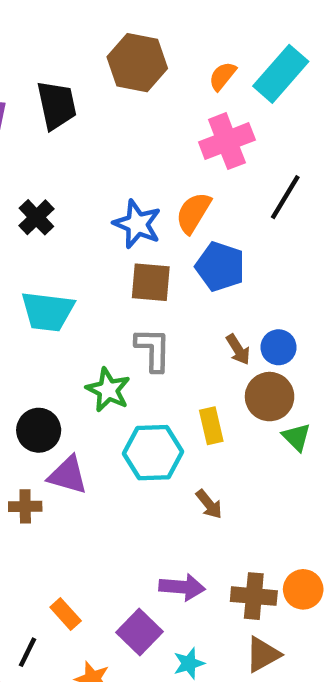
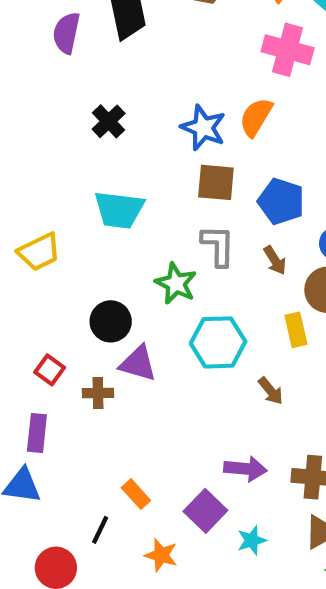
pink cross: (227, 141) -> (288, 50), turned 36
blue pentagon: (220, 267) -> (281, 201), moved
brown arrow: (238, 350) -> (275, 260), moved
yellow rectangle: (211, 426) -> (296, 330), moved

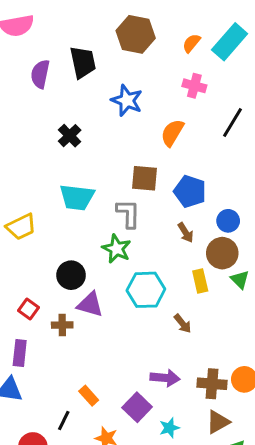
pink cross: (288, 50) -> (194, 86), size x0.7
blue star: (203, 128) -> (127, 100), moved
gray L-shape: (218, 246) -> (128, 213), moved

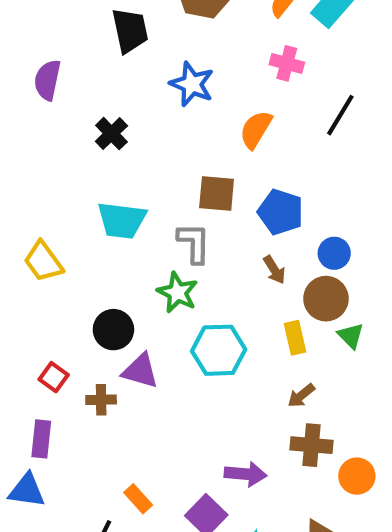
purple semicircle: (40, 74) -> (47, 80), moved
yellow trapezoid: (21, 227) -> (43, 262), turned 80
brown arrow: (183, 324) -> (301, 396), moved, turned 90
brown cross: (212, 384) -> (312, 445), moved

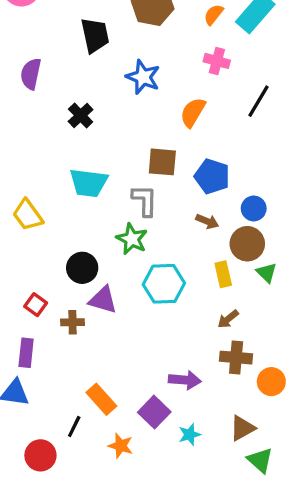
brown arrow: (274, 270) -> (207, 221), turned -35
orange rectangle: (138, 499) -> (101, 399), size x1.4

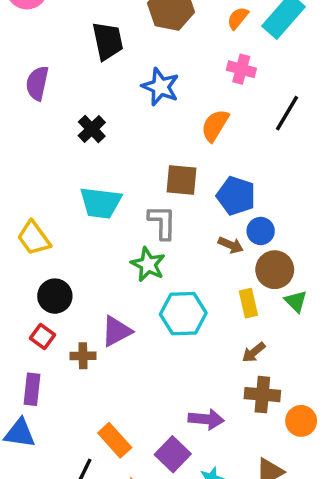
blue circle: (254, 208) -> (261, 231), moved
black circle: (82, 268) -> (55, 296), moved
purple triangle: (103, 300) -> (116, 331), turned -44

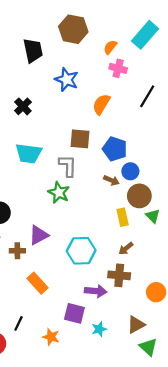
orange semicircle: (238, 18) -> (110, 47), moved
cyan hexagon: (183, 314) -> (81, 251), moved
brown cross: (262, 395) -> (119, 275), moved
orange rectangle: (115, 440) -> (38, 283), moved
purple square: (173, 454) -> (74, 313), turned -30

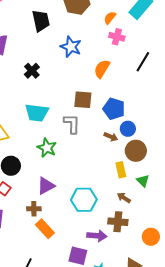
green star: (59, 193) -> (47, 148), moved
green triangle: (153, 216) -> (143, 181), moved
brown arrow: (126, 249) -> (124, 198), turned 72
brown cross: (17, 251) -> (34, 209), moved

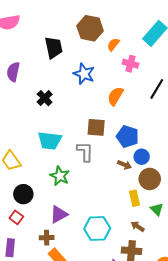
orange semicircle: (110, 18) -> (113, 44), moved

